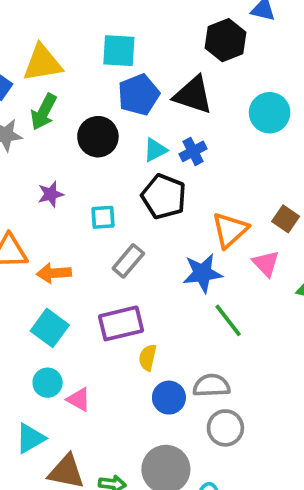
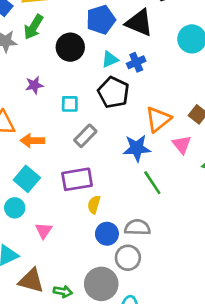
cyan circle: (48, 383) -> (15, 208), moved
pink triangle: (79, 400) -> (44, 231), turned 30
gray circle: (225, 428) -> (128, 258), moved

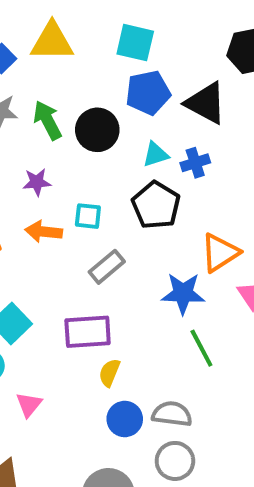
green arrow: (33, 27) -> (48, 120), moved, turned 115
orange arrow: (32, 141) -> (44, 232), moved
gray circle: (128, 258) -> (175, 461), moved

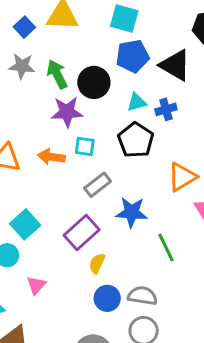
purple star: (37, 182) -> (67, 112), moved, size x1.5
blue star: (183, 293) -> (132, 212), moved
purple rectangle: (88, 332) -> (82, 232), turned -40

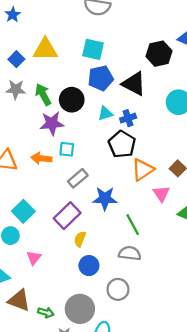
black pentagon: (136, 140) -> (122, 144), moved
gray semicircle: (142, 296) -> (130, 253), moved

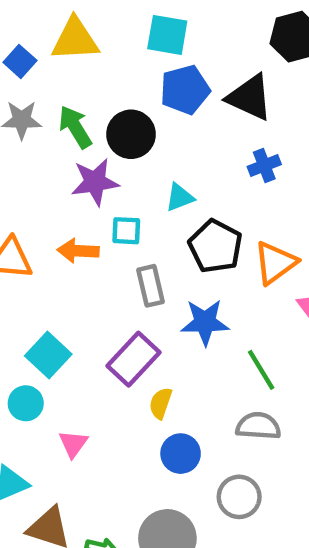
cyan triangle: (105, 114) -> (180, 197), moved
blue cross: (128, 118) -> (264, 166), moved
black pentagon: (122, 144) -> (215, 246), moved
gray rectangle: (78, 178) -> (151, 286), turned -60

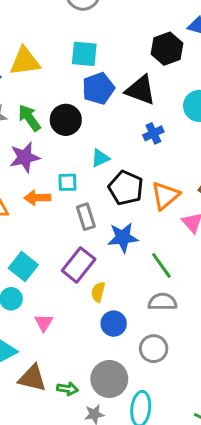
purple star: (95, 182) -> (25, 157), moved

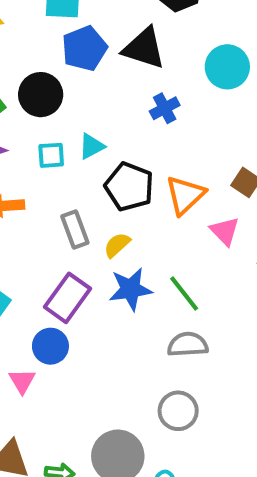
cyan square: (67, 182) -> (51, 155), moved
blue star: (123, 237) -> (130, 289), moved
yellow semicircle: (98, 292) -> (117, 245), moved, turned 36
blue circle: (114, 324) -> (50, 346), moved

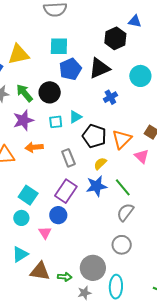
black triangle: (144, 48) -> (99, 68), turned -40
yellow semicircle: (117, 245) -> (100, 164), moved
gray semicircle: (188, 345) -> (125, 212), turned -48

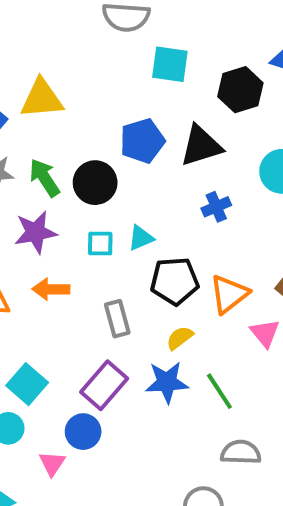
cyan square: (59, 46) -> (170, 64), moved
black pentagon: (94, 136) -> (175, 281), turned -30
gray semicircle: (125, 212) -> (241, 452), moved, turned 48

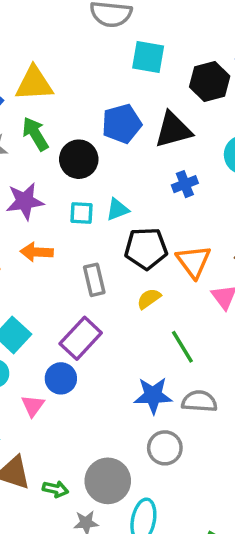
green arrow: (45, 178) -> (35, 134), moved
orange triangle: (229, 294) -> (194, 261), turned -30
blue star: (167, 382) -> (153, 395), moved

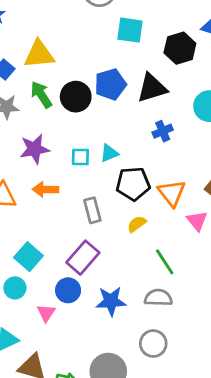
black circle: (79, 159) -> (76, 97), moved
blue star: (153, 395) -> (111, 301), moved
gray semicircle: (199, 401) -> (158, 298), moved

